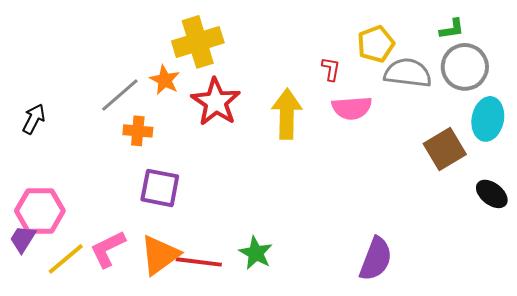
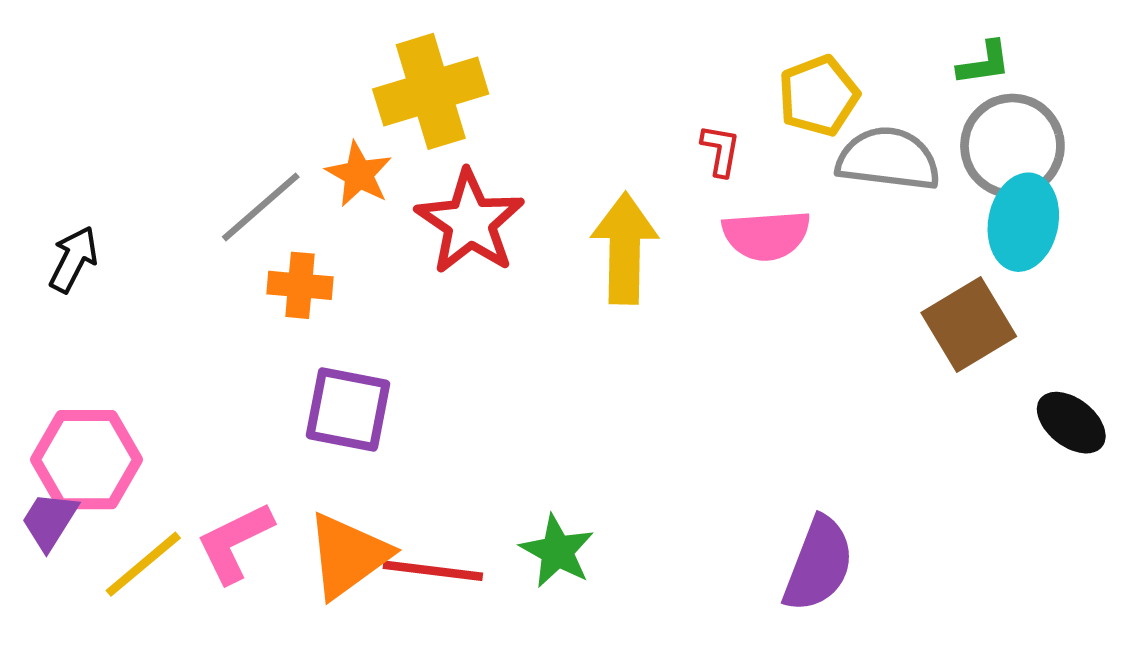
cyan ellipse: (488, 119) -> (1023, 222), moved

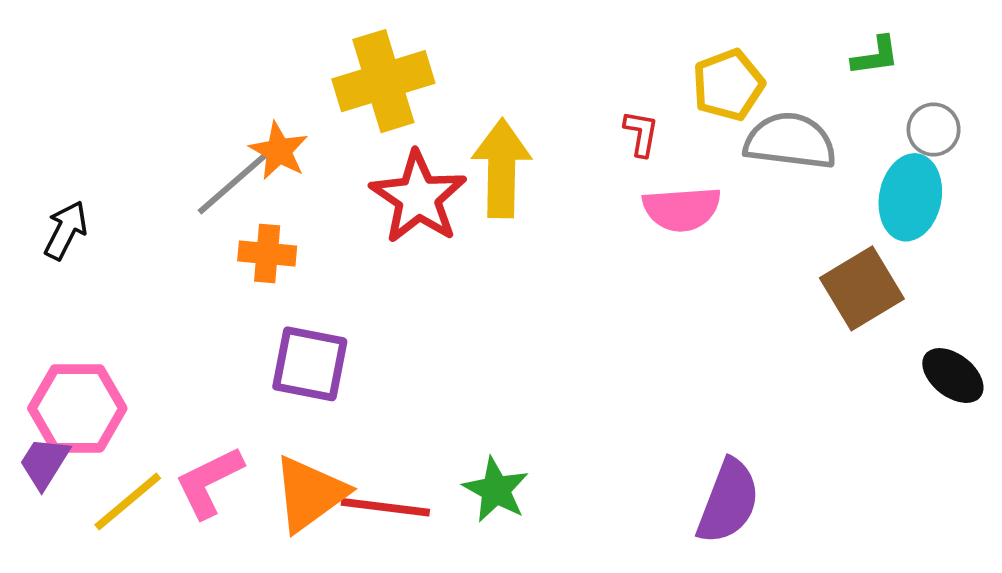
gray circle: (1012, 146) -> (934, 129), moved, size x0.6
orange star: (359, 174) -> (279, 151), moved
yellow arrow: (625, 248) -> (502, 168), moved

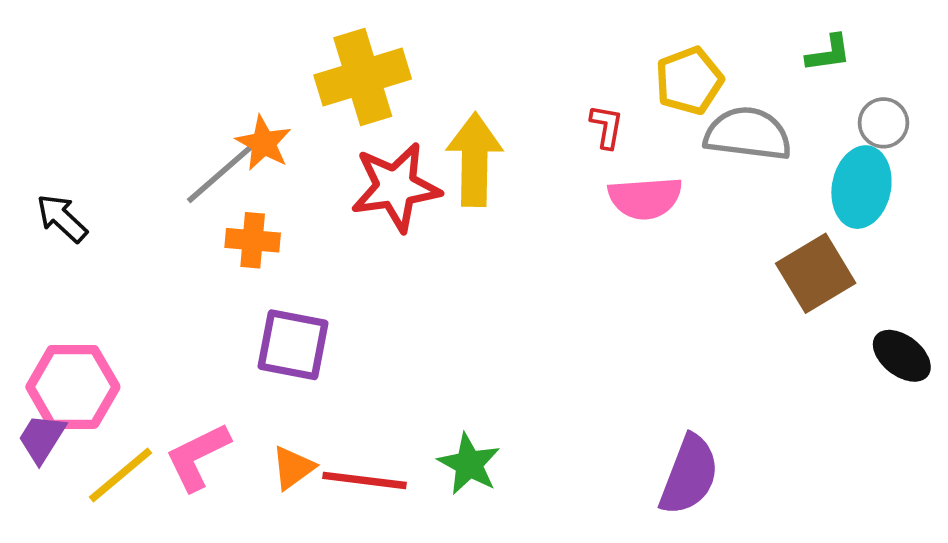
red star: (418, 197) -> (396, 187), turned 30
black arrow: (66, 230) -> (62, 218), turned -74
orange triangle: (310, 494) -> (293, 468), size x0.6

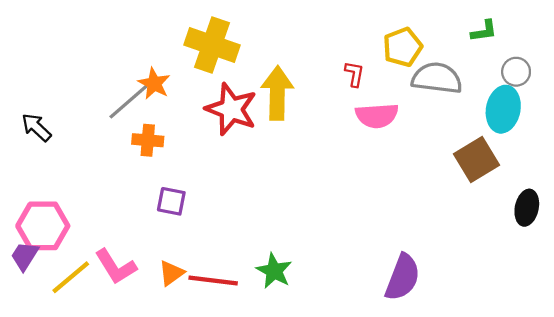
yellow cross: (363, 77) -> (212, 45), turned 36
red star: (396, 187) -> (231, 109), turned 30
purple square: (293, 345) -> (171, 201), size x0.7
black ellipse: (902, 356) -> (527, 208), turned 64
pink L-shape: (198, 457) -> (116, 267), turned -96

